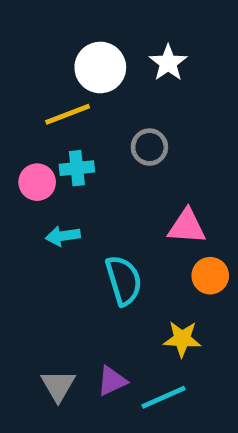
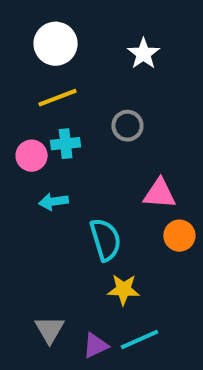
white circle: (100, 67) -> (56, 44), moved
yellow star: (182, 339) -> (123, 290), moved
purple triangle: (112, 381) -> (96, 346), moved

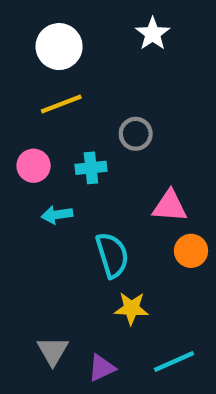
white star: (143, 54) -> (153, 34), moved
cyan cross: (66, 144) -> (91, 168), moved
cyan line: (139, 340) -> (174, 362), moved

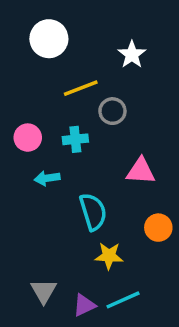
white star: (153, 34) -> (132, 55), moved
yellow line: (61, 104) -> (81, 88), moved
orange circle: (191, 251) -> (158, 228), moved
cyan line: (174, 362) -> (123, 300), moved

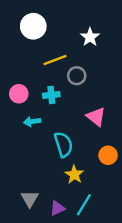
pink triangle: (141, 171) -> (96, 117), turned 35
yellow star: (109, 256) -> (74, 175), turned 30
cyan line: (123, 300) -> (84, 205), turned -35

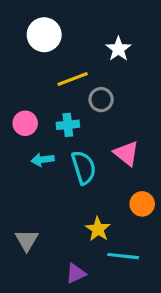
cyan semicircle: (63, 144) -> (84, 168), moved
gray triangle: (30, 199) -> (27, 240), moved
cyan line: (84, 205) -> (123, 256), moved, turned 65

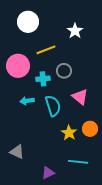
gray circle: (101, 100) -> (64, 71), moved
pink circle: (25, 123) -> (18, 66), moved, size x1.5
yellow star: (98, 229) -> (69, 133), moved
gray triangle: (27, 240) -> (17, 152), turned -35

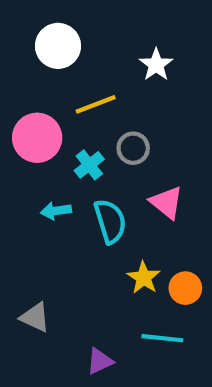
cyan cross: (43, 79) -> (89, 165), turned -32
orange circle: (90, 129) -> (185, 288), moved

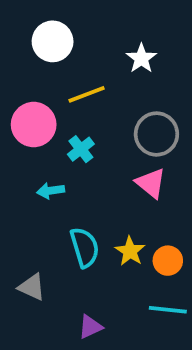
gray circle: (133, 148) -> (156, 134), moved, size x1.5
cyan semicircle: (110, 221) -> (85, 247), moved
cyan line: (162, 338) -> (168, 310), moved

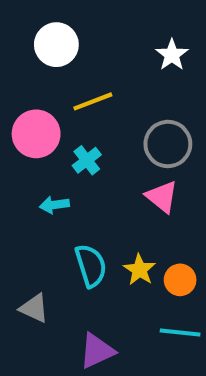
white star: (141, 58) -> (172, 55), moved
purple triangle: (90, 327) -> (97, 351), size x1.4

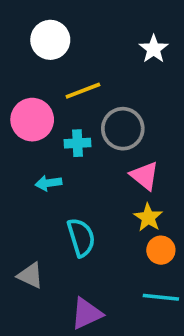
gray circle: (168, 144) -> (123, 129), moved
cyan cross: (87, 160) -> (77, 143), turned 35
yellow star: (140, 270) -> (148, 217), moved

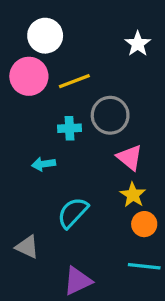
pink circle: (32, 120) -> (29, 76), moved
cyan semicircle: (81, 237) -> (73, 213), turned -120

